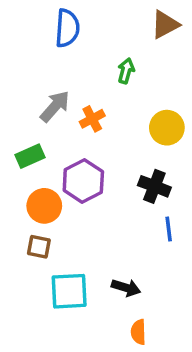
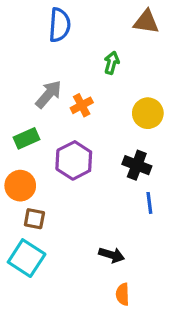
brown triangle: (165, 25) -> (146, 22), turned 36
orange circle: (44, 206) -> (20, 186), moved
cyan square: (69, 291) -> (27, 258), moved, turned 36

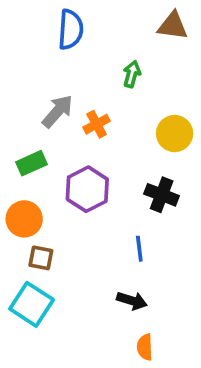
blue line: (149, 203) -> (139, 249), moved

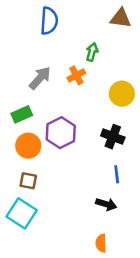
orange cross: (97, 124) -> (76, 75), moved
orange circle: (24, 219) -> (28, 146), moved
blue line: (139, 249) -> (117, 174), moved
black arrow: (132, 301) -> (106, 204), moved

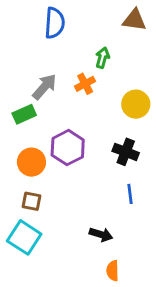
green rectangle: (22, 114) -> (24, 114), moved
black arrow: (106, 204) -> (101, 235), moved

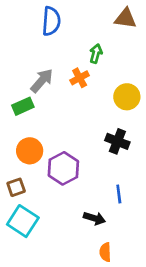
purple hexagon: (68, 148) -> (63, 168), moved
blue line: (130, 194) -> (119, 194), moved
brown square: (31, 201) -> (16, 187), moved, turned -30

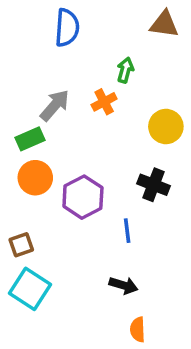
orange circle: (30, 151) -> (35, 178), moved
purple hexagon: (63, 168) -> (83, 197), moved
blue line: (119, 194) -> (127, 231), moved

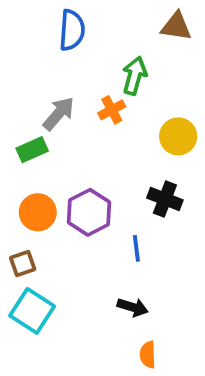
green arrow: (125, 70) -> (135, 76), size x1.4
orange circle: (35, 178) -> (38, 212), moved

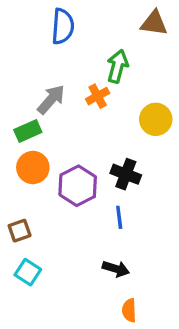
black cross: (165, 199) -> (126, 174), moved
orange circle: (38, 212) -> (33, 168), moved
cyan square: (32, 311) -> (28, 272), size x0.7

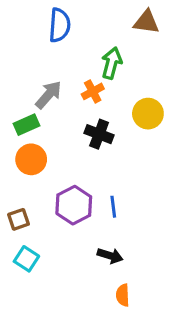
black cross: (126, 174) -> (99, 134), moved
purple hexagon: (78, 186) -> (74, 205), moved

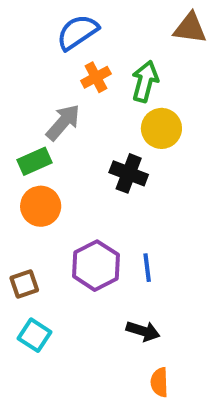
blue semicircle: (60, 25) -> (77, 32), turned -128
orange cross: (93, 91) -> (96, 77), moved
yellow circle: (148, 114) -> (161, 128), moved

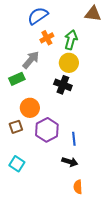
yellow circle: (161, 128) -> (69, 63), moved
orange circle: (41, 206) -> (30, 108), moved
blue line: (147, 268) -> (74, 139), moved
brown square: (24, 284) -> (16, 127), moved

